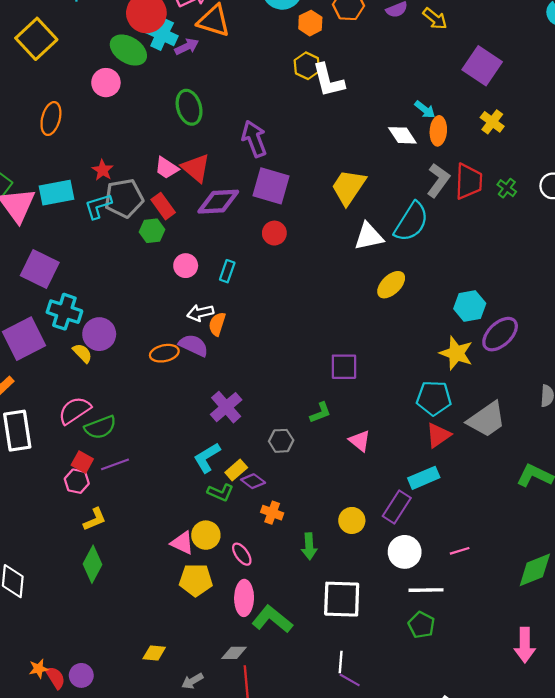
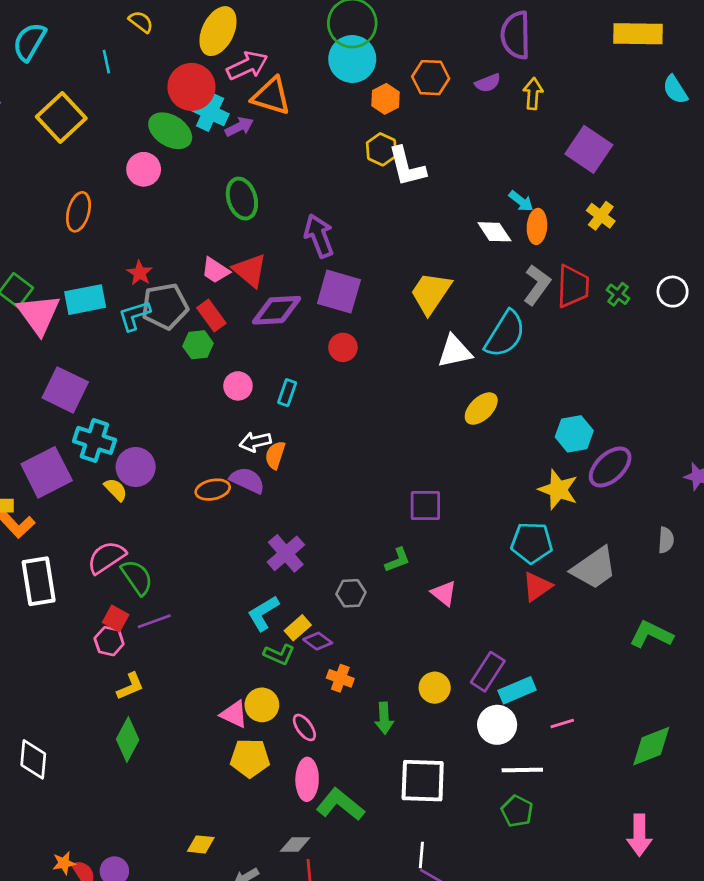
yellow arrow: (435, 19) -> (533, 94), turned -125
green semicircle: (100, 427) -> (137, 577), turned -104
cyan rectangle: (424, 478) -> (517, 690), moved

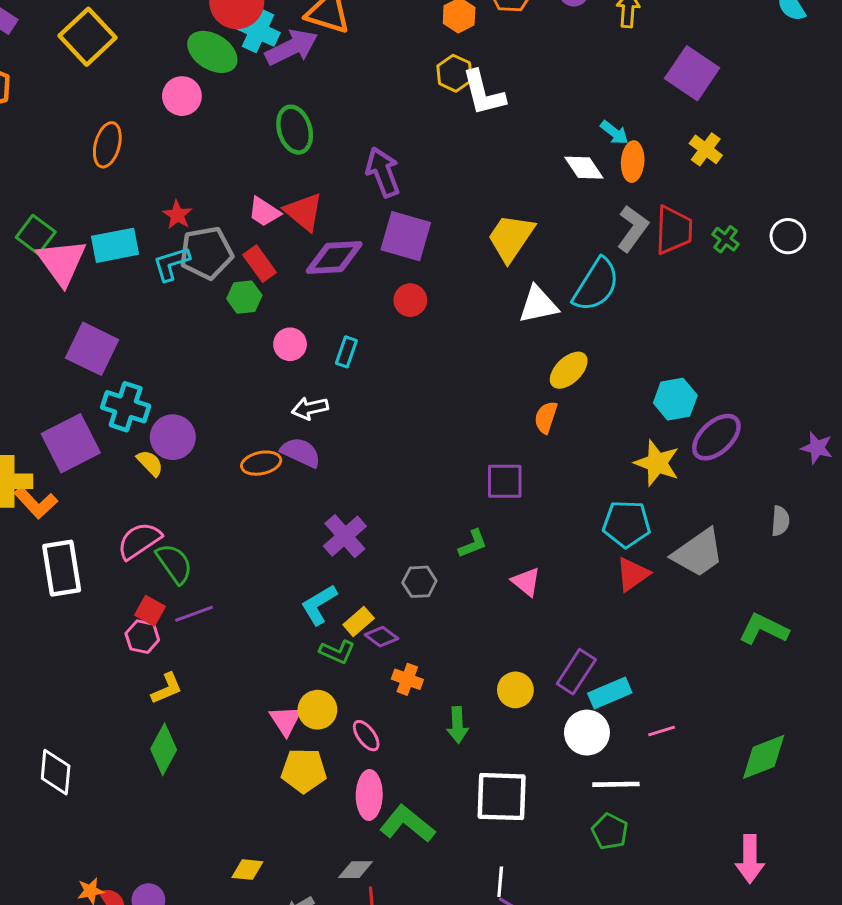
purple arrow: (239, 127) -> (292, 47), size x1.6
orange semicircle: (275, 455) -> (546, 417), moved
pink triangle: (234, 714) -> (285, 720), turned 32

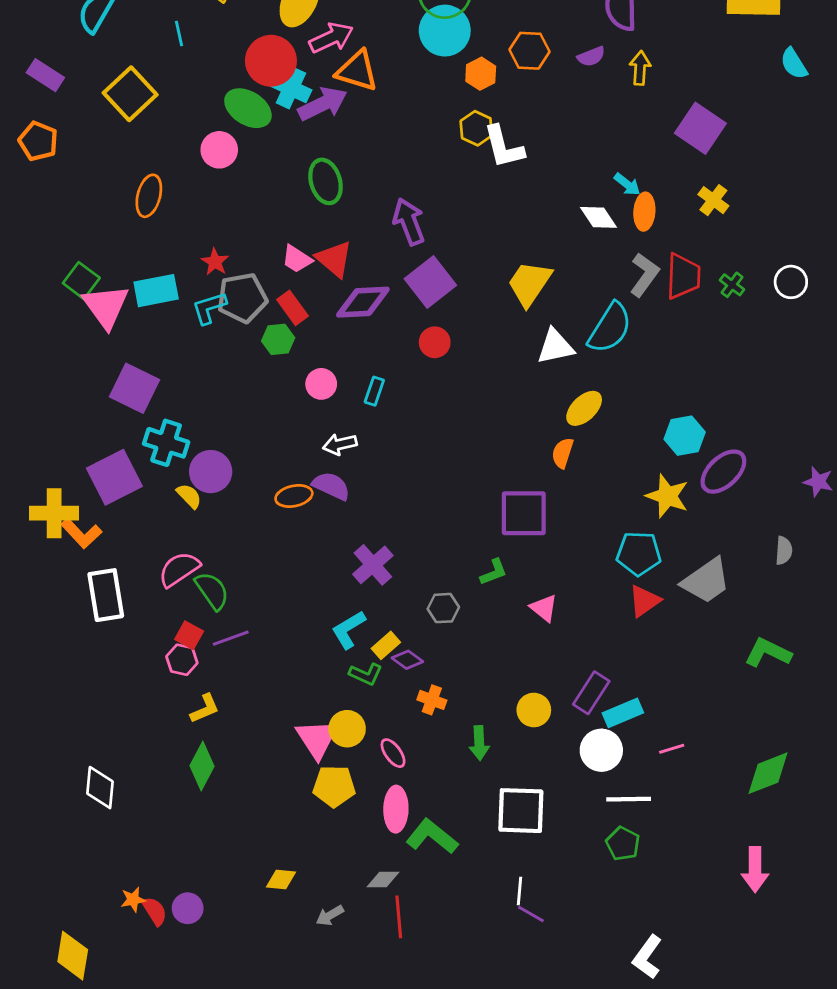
purple square: (406, 236) -> (430, 282), turned 36
purple square: (505, 481) -> (524, 513), size x1.4
pink triangle: (285, 720) -> (317, 739), size x1.4

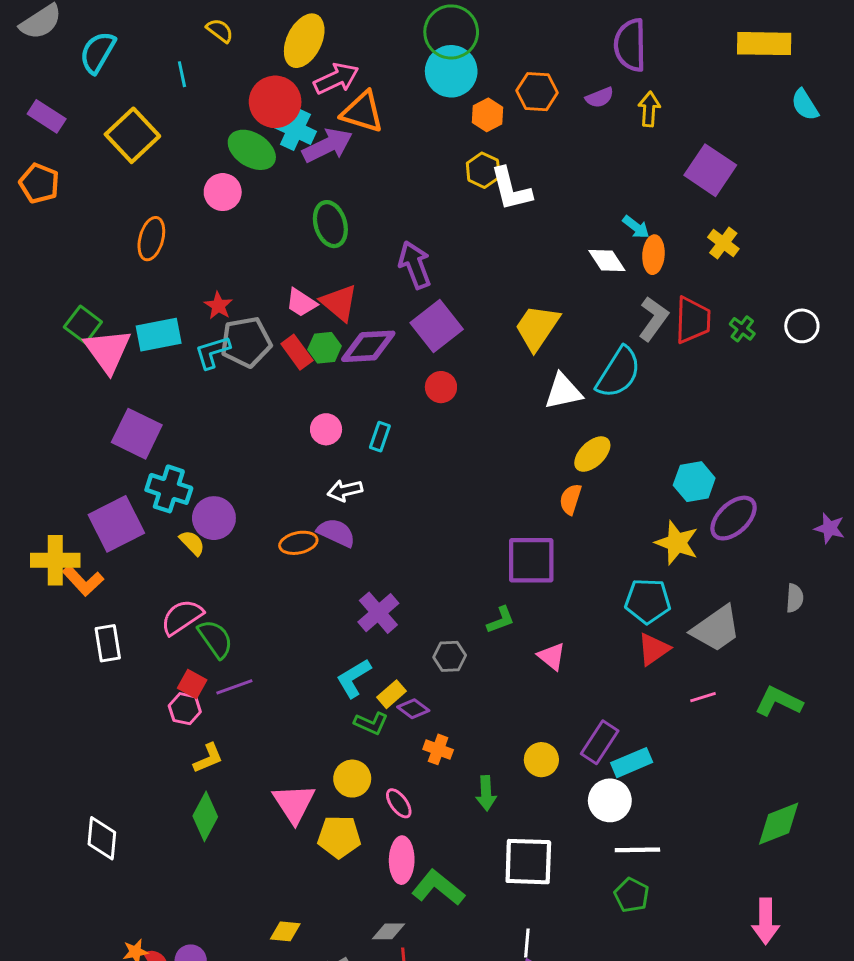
green hexagon: (278, 339) -> (325, 348), moved
white rectangle: (106, 595) -> (108, 643), size x0.7
pink triangle: (317, 739) -> (294, 803), moved
pink line: (672, 749) -> (703, 697), moved

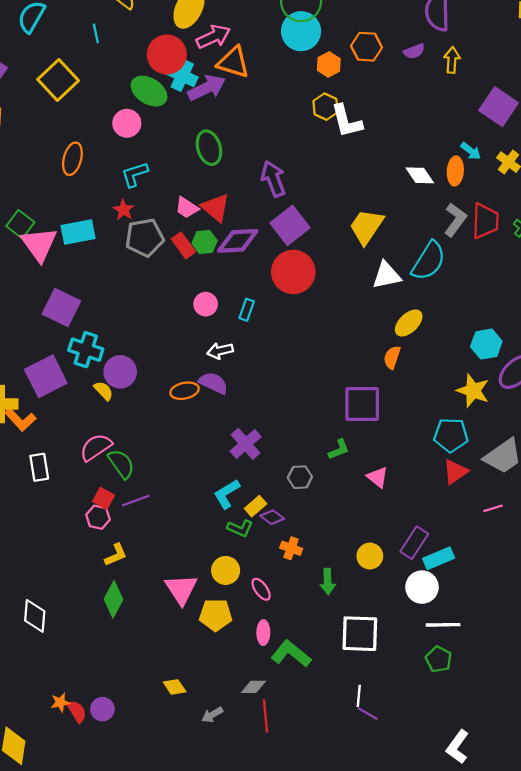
cyan arrow: (636, 227) -> (471, 151), moved
cyan L-shape: (212, 352) -> (135, 174), moved
red circle: (441, 387) -> (293, 272), size x1.8
pink ellipse: (402, 860) -> (263, 633), size x0.7
yellow diamond: (285, 931) -> (175, 687), turned 50

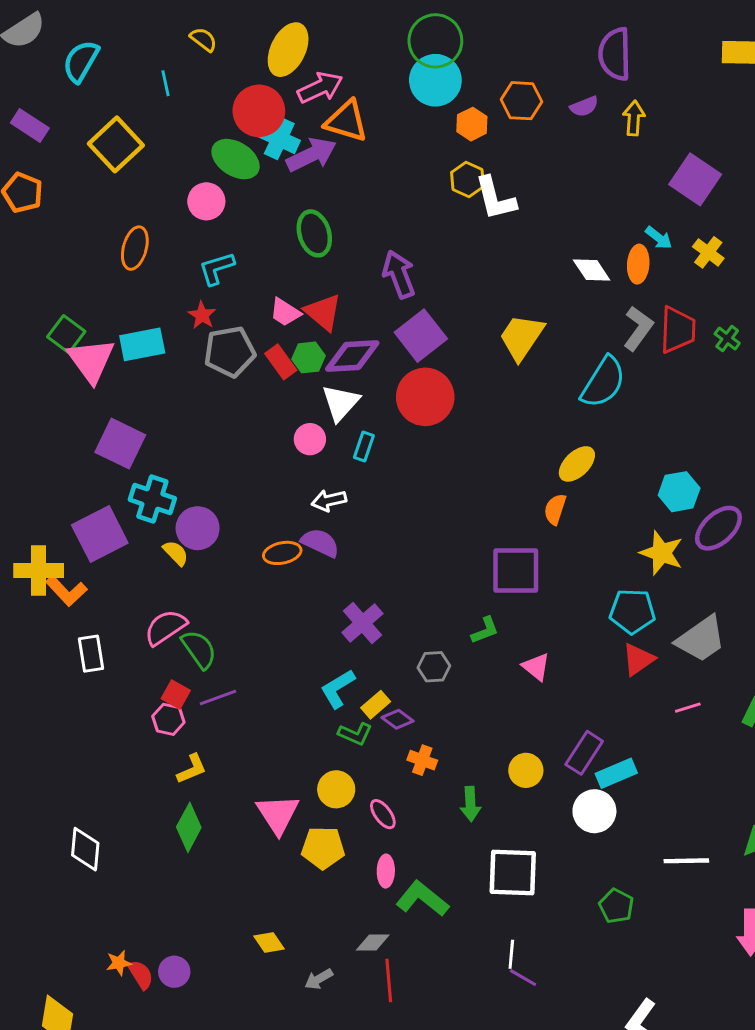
white triangle: (386, 275) -> (341, 403), moved, turned -36
white line: (443, 625) -> (686, 861), moved

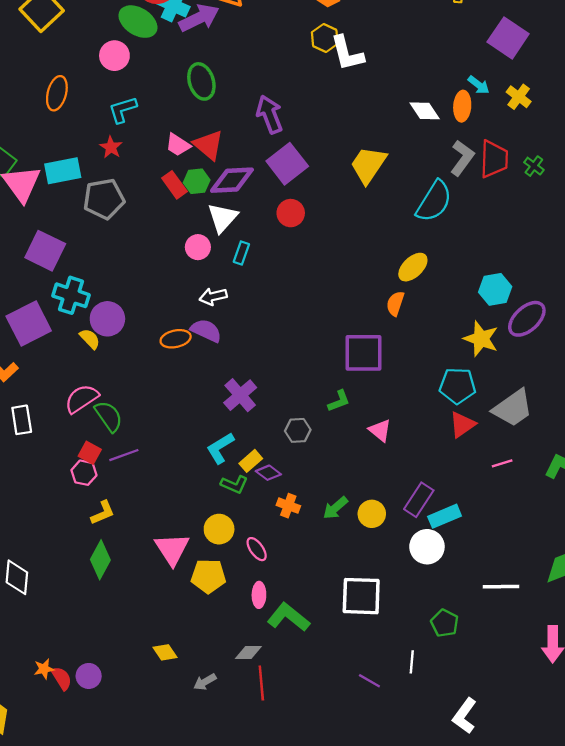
gray pentagon: (230, 352) -> (104, 199), moved
red circle: (425, 397) -> (291, 213), size x0.6
green arrow: (470, 804) -> (335, 508), moved, turned 52
white line: (511, 954) -> (412, 662), moved

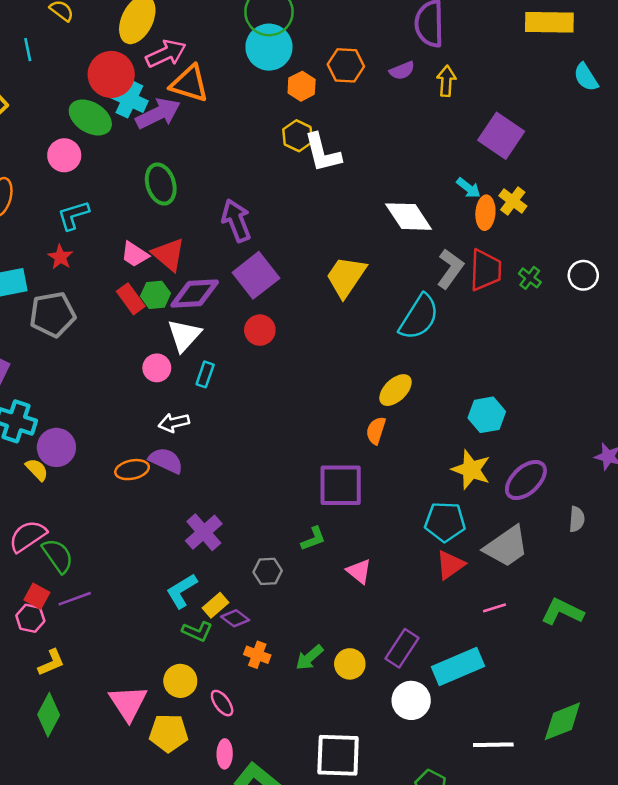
orange ellipse: (462, 106) -> (485, 213), moved
white diamond: (425, 111) -> (409, 217), size x1.4
purple ellipse: (527, 319) -> (526, 480), moved
cyan rectangle: (445, 516) -> (458, 667), moved, size x1.4

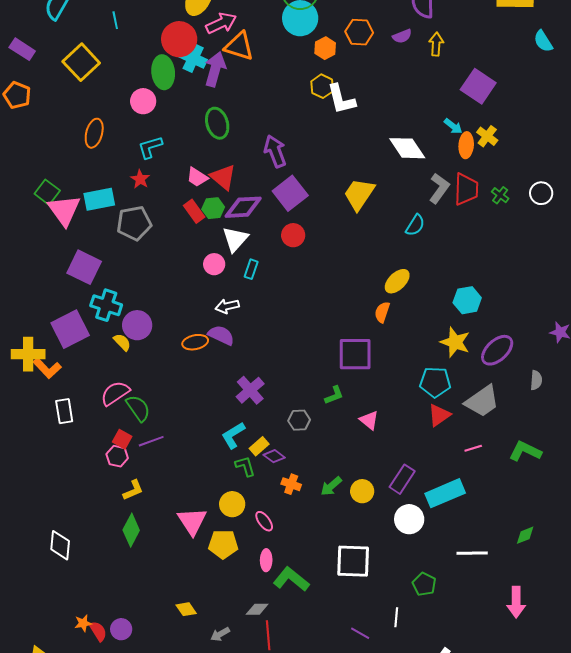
purple arrow: (158, 114) -> (215, 69), turned -48
green ellipse: (90, 117) -> (163, 72), turned 52
cyan semicircle: (419, 317) -> (415, 225), size x0.6
green L-shape: (197, 631) -> (245, 466), turned -130
green diamond: (562, 721) -> (525, 535), size x0.6

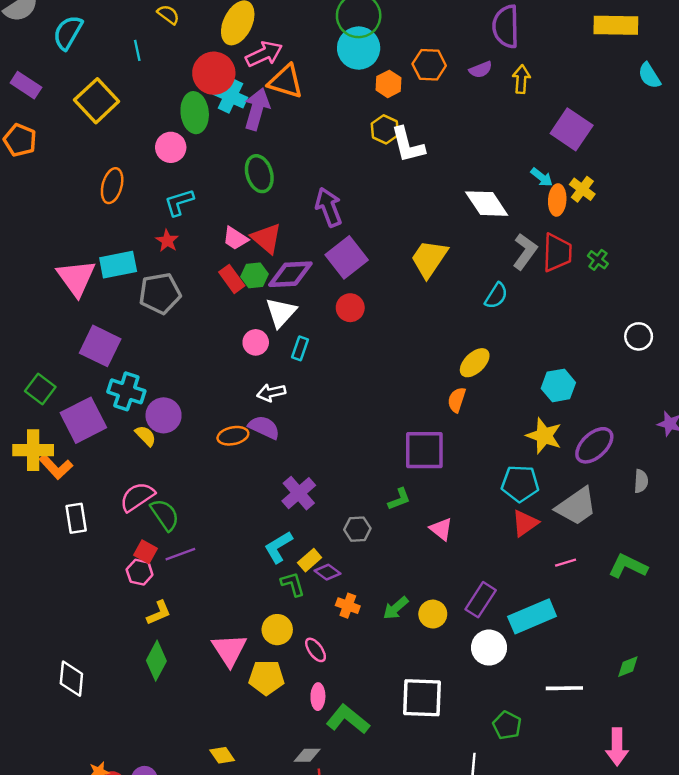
green square: (47, 192) -> (40, 389), moved
white circle: (541, 193) -> (639, 336), moved

